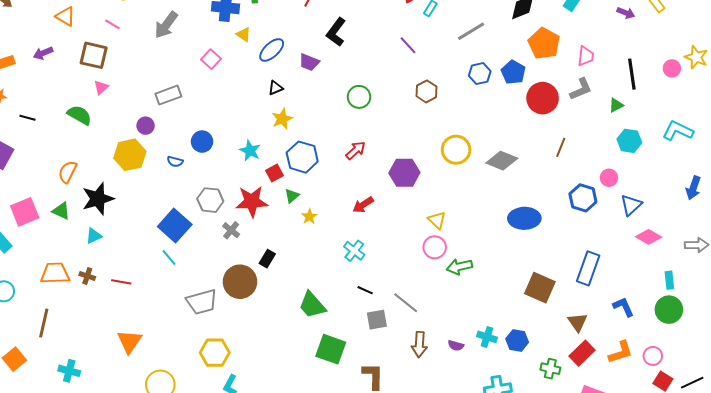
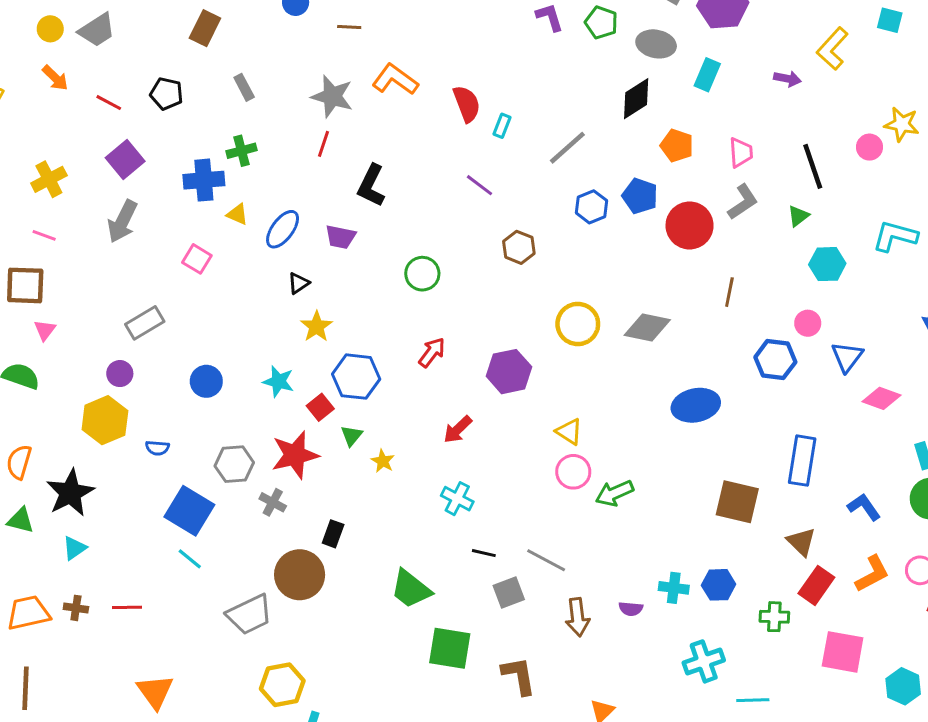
orange pentagon: (544, 43) -> (677, 146), size x0.7
blue semicircle: (175, 162) -> (157, 448), moved

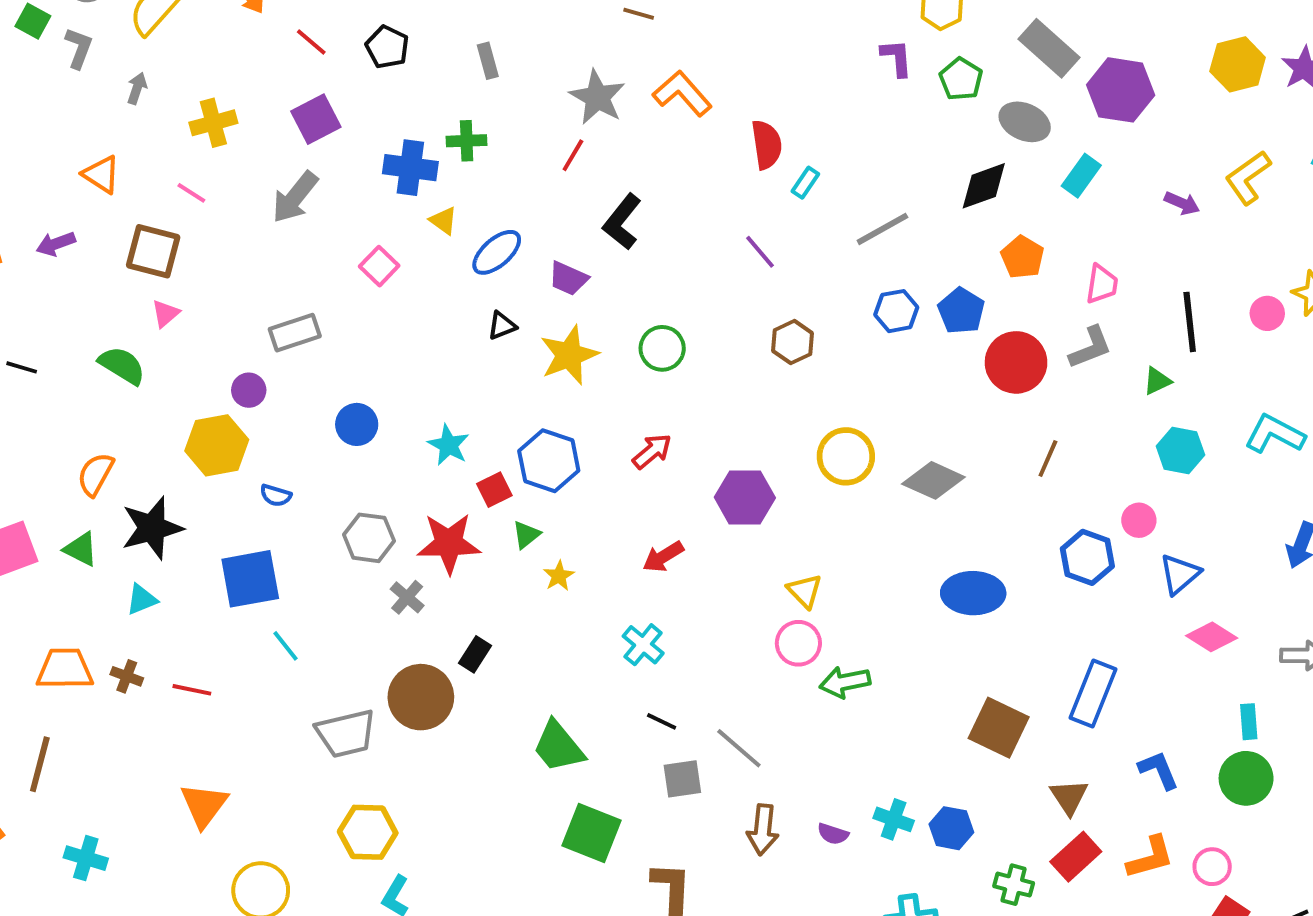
yellow star: (316, 326) -> (569, 355), moved, size x1.4
blue square: (189, 511) -> (250, 579), moved, turned 36

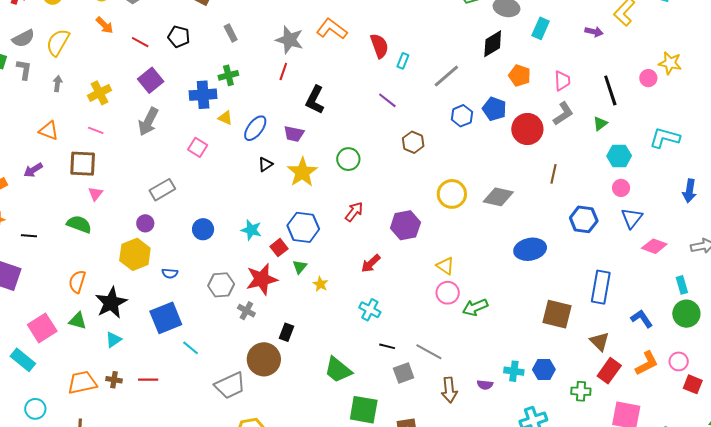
pink circle: (1139, 520) -> (621, 188), moved

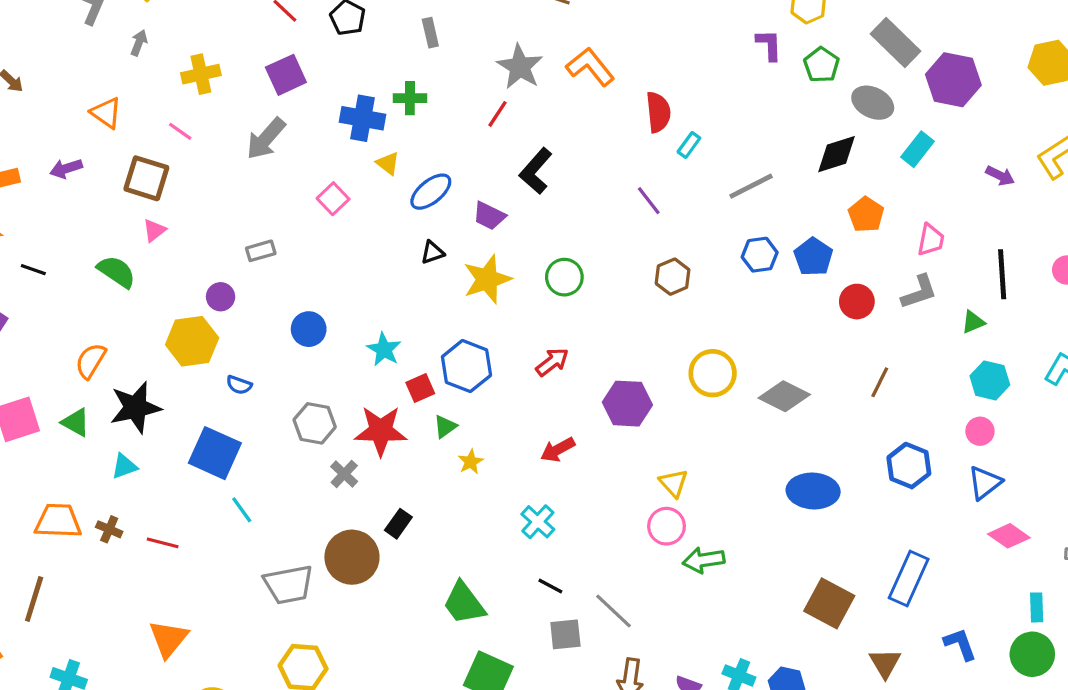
red circle: (527, 129) -> (857, 302), size x0.7
gray rectangle: (162, 190) -> (261, 251), size x0.7
blue square: (166, 318) -> (215, 453), turned 32

